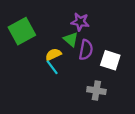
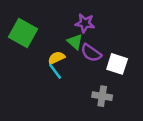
green square: (22, 31) -> (23, 33), turned -32
purple semicircle: (86, 50) -> (91, 53), turned 114

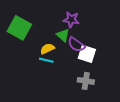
white square: (117, 64) -> (87, 54), moved
cyan line: (55, 71) -> (46, 60), turned -40

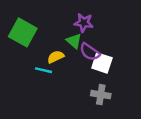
cyan line: (46, 60) -> (43, 70), moved

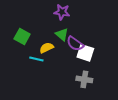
purple star: (84, 23) -> (62, 12), moved
green square: (23, 32) -> (22, 37), moved, size x0.7

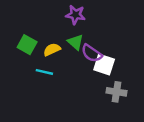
yellow semicircle: (47, 48) -> (52, 50), moved
gray cross: (84, 79) -> (117, 92), moved

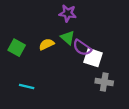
green square: (27, 45) -> (17, 48), moved
cyan line: (44, 72) -> (27, 86), moved

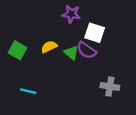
green triangle: (68, 38) -> (71, 53), moved
white square: (93, 58) -> (95, 33), moved

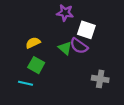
yellow semicircle: (49, 47) -> (33, 43), moved
green square: (18, 50) -> (36, 65), moved

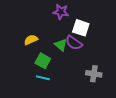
green square: (36, 65) -> (43, 61), moved
cyan line: (25, 83) -> (43, 78), moved

